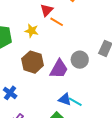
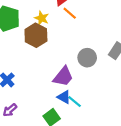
brown hexagon: (33, 62) -> (36, 35), moved
purple trapezoid: (59, 69) -> (63, 77), moved

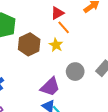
yellow star: (42, 18) -> (56, 45), moved

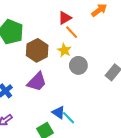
gray circle: (75, 72) -> (78, 65), moved
purple trapezoid: (50, 87) -> (37, 82), moved

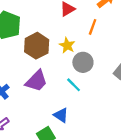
orange line: (72, 32) -> (93, 27), moved, turned 64
cyan line: (68, 118) -> (74, 85), moved

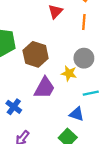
yellow star: (67, 45) -> (69, 73), moved
cyan line: (74, 85) -> (91, 93), moved, turned -42

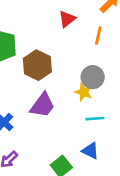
yellow star: (69, 73) -> (84, 92), moved
blue triangle: (77, 114) -> (90, 151), moved

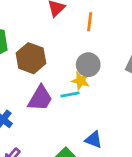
cyan line: (95, 119) -> (70, 95), moved

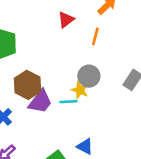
brown hexagon: (31, 58) -> (27, 85), moved

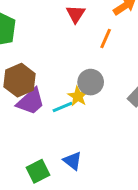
red triangle: (66, 20) -> (76, 14), turned -30
cyan line: (68, 102) -> (63, 107), turned -30

